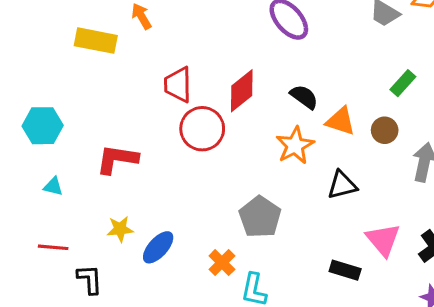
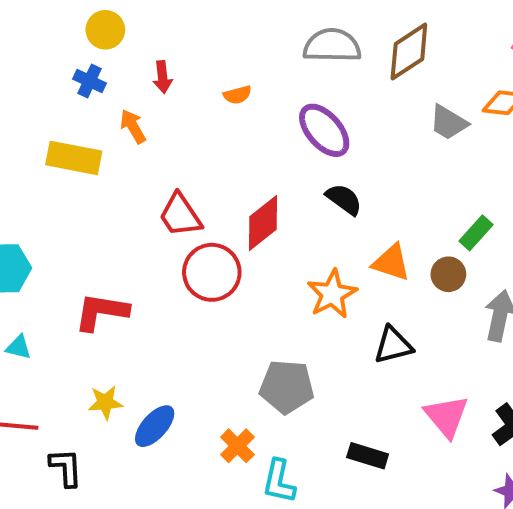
green rectangle: (403, 83) -> (476, 233), moved
red trapezoid: (178, 85) -> (180, 215), turned -33
black semicircle: (304, 97) -> (344, 199), moved
gray pentagon: (260, 217) -> (287, 387), turned -30
black rectangle: (345, 270) -> (368, 456), moved

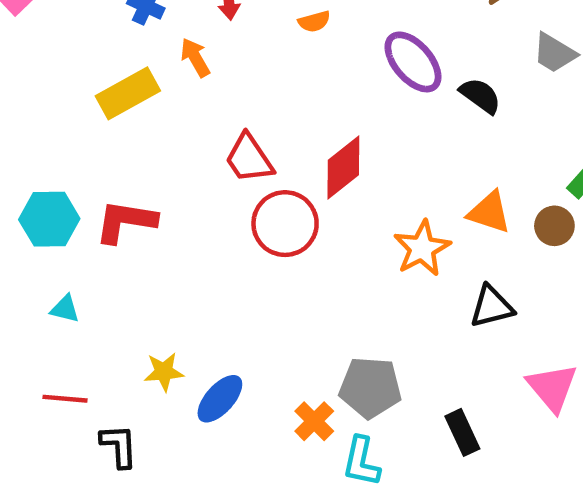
yellow rectangle: (74, 158) -> (128, 93), turned -40
black semicircle: (344, 199) -> (480, 96), moved
red L-shape: (101, 312) -> (126, 221), moved
gray pentagon: (287, 387) -> (370, 387), moved
black rectangle: (368, 456) -> (462, 432), turned 48

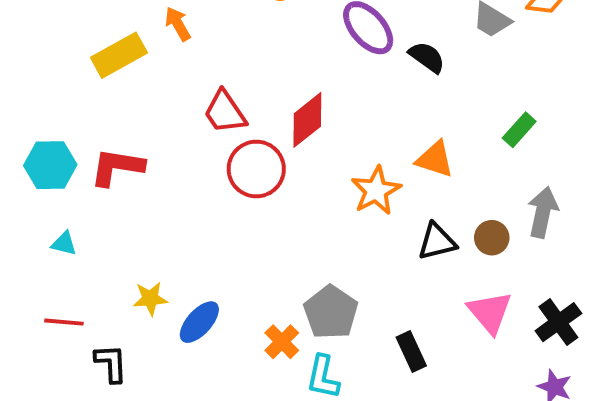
brown circle: (554, 226) -> (492, 238), moved
gray pentagon: (370, 387) -> (331, 312), turned 30

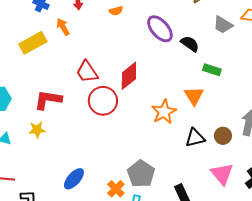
green rectangle: (519, 130) -> (212, 70), moved, turned 66
orange triangle: (435, 159) -> (194, 96), turned 40
red L-shape: (117, 167) -> (48, 100), moved
yellow star: (150, 299) -> (37, 130), moved

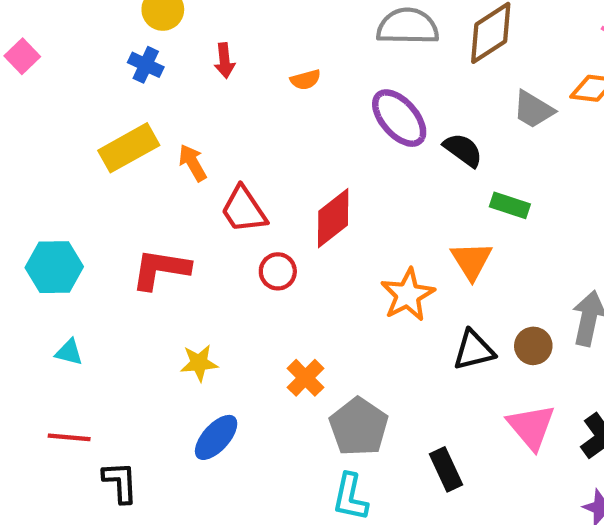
orange arrow: (63, 27) -> (193, 163), moved
red circle: (103, 101) -> (278, 271), size x0.6
yellow star: (37, 130) -> (199, 363), moved
orange cross: (116, 189) -> (305, 378), moved

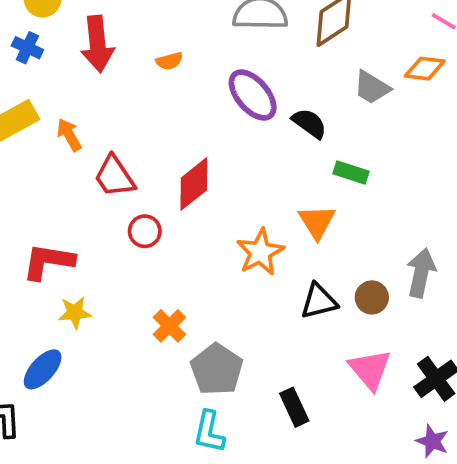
red arrow: (225, 61) -> (97, 44), size x1.8
red L-shape: (161, 269) -> (48, 262), moved
blue ellipse: (216, 437) -> (43, 369), moved

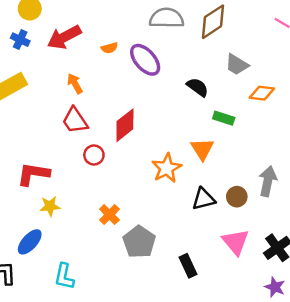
red arrow: (97, 44) -> (64, 37), turned 68
orange diamond: (425, 69) -> (262, 93), moved
purple ellipse: (253, 95) -> (145, 60), moved
orange arrow: (69, 135) -> (75, 84), moved
cyan L-shape: (209, 432) -> (64, 276), moved

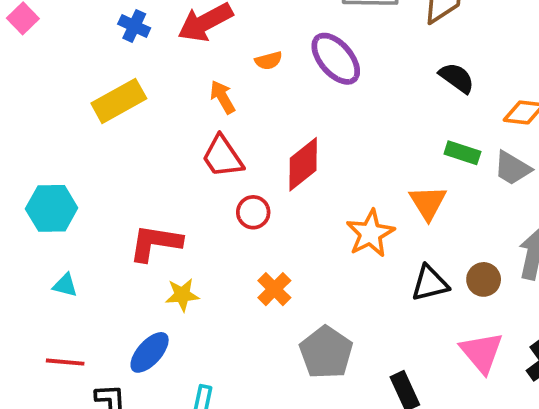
orange semicircle: (109, 48) -> (269, 61), moved
gray trapezoid: (237, 65) -> (512, 168), moved
black semicircle: (198, 87) -> (457, 78), moved
orange cross: (109, 215) -> (274, 289), moved

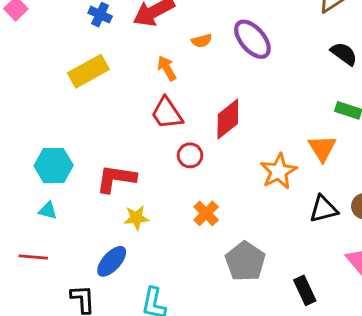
cyan hexagon: (52, 208) -> (54, 166), moved
red line: (65, 362) -> (33, 257), moved

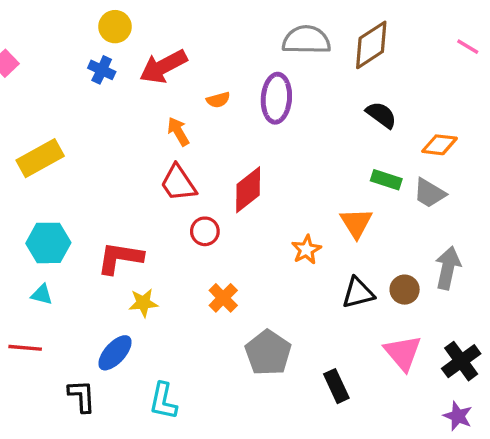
purple ellipse: (252, 39) -> (276, 98), turned 45
yellow rectangle: (88, 71) -> (40, 158), moved
orange star: (279, 171) -> (306, 250), size x0.7

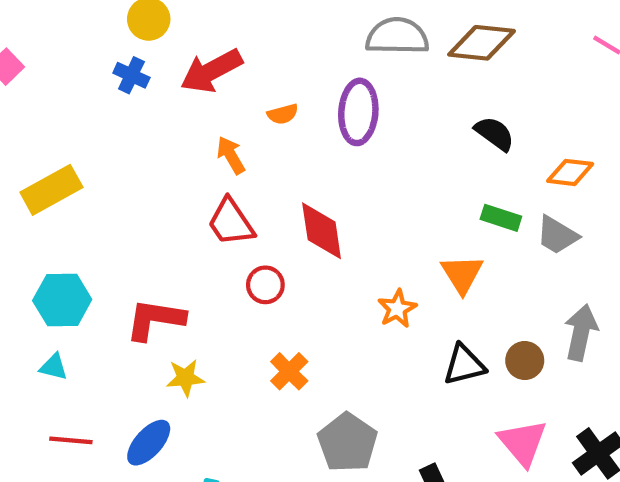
brown diamond: (371, 45) -> (482, 43), turned 39
red diamond: (248, 190) -> (322, 231), turned -60
red line: (25, 348) -> (71, 440), moved

